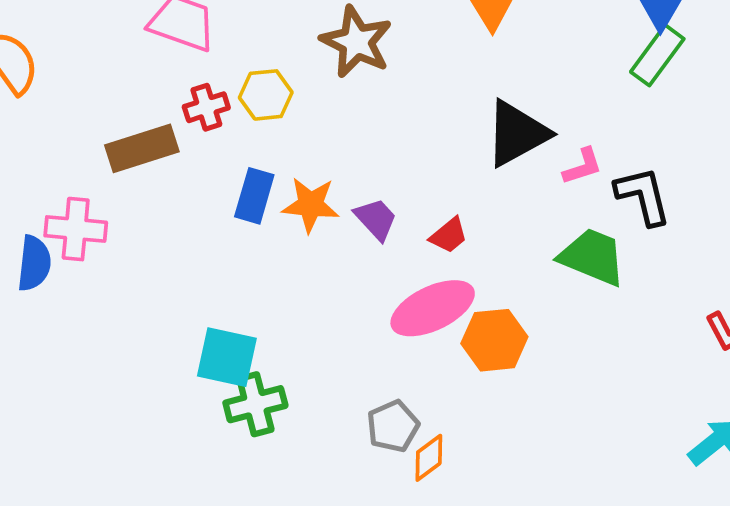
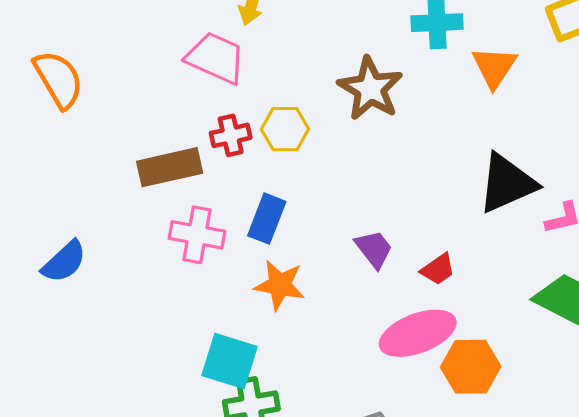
orange star: (311, 205) -> (280, 285), moved
pink cross: (76, 229) -> (197, 235), moved
blue semicircle: (34, 263) -> (64, 262), turned 36

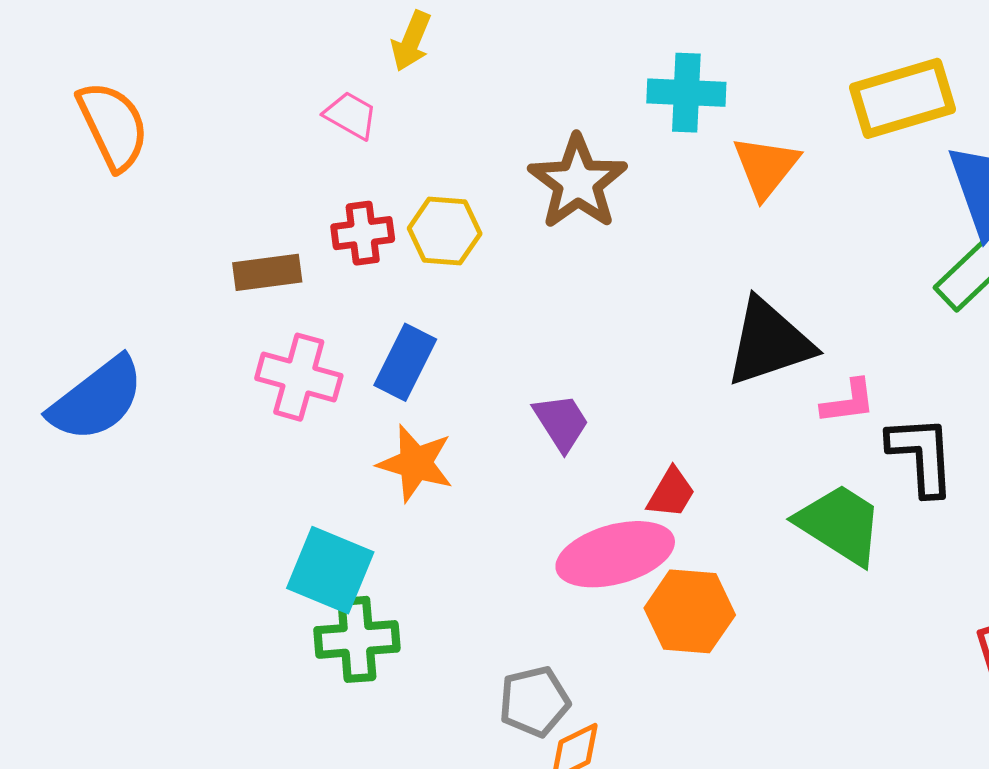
pink trapezoid: (216, 58) -> (351, 115), size x0.6
brown rectangle: (170, 167) -> (267, 272), size x0.7
blue semicircle: (64, 262) -> (97, 399), size x1.4
red trapezoid: (438, 269) -> (671, 493), moved, turned -30

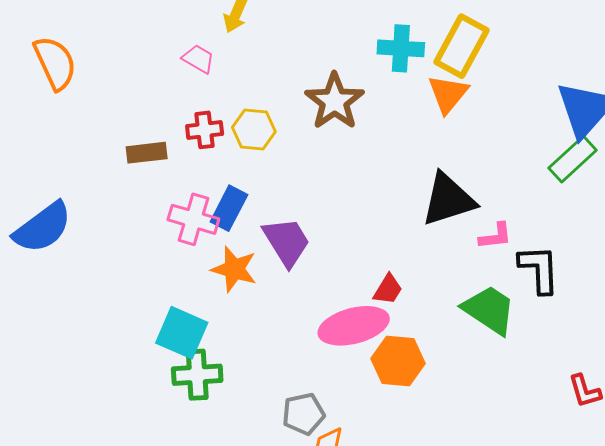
yellow rectangle: (903, 98) -> (461, 46), moved, turned -46
pink cross: (299, 377) -> (193, 219), moved
purple trapezoid: (561, 422) -> (287, 242), moved, size x1.4

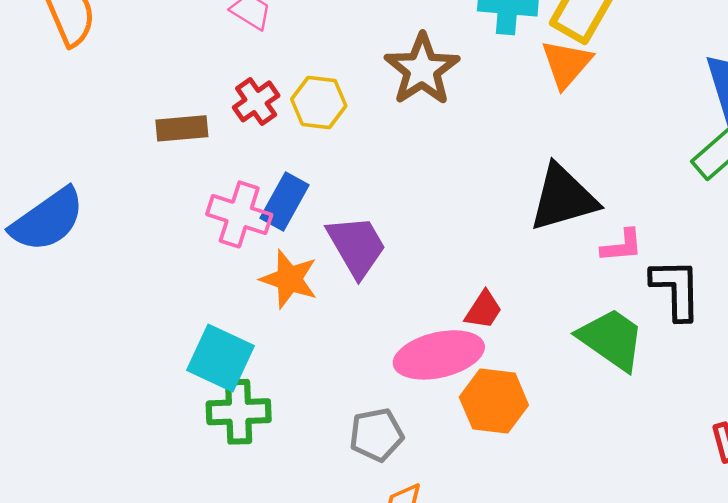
red cross: (205, 130) -> (256, 101), turned -30
gray pentagon: (304, 414) -> (376, 435), moved

